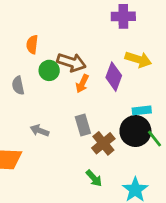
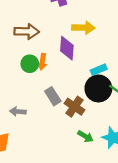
brown arrow: (71, 62) -> (27, 31), moved
green circle: (49, 70) -> (30, 64), moved
green arrow: (94, 178) -> (85, 136), moved

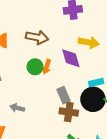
purple diamond: (67, 48) -> (71, 58), turned -30
gray rectangle: (53, 96) -> (63, 95), moved
brown cross: (74, 107) -> (69, 112), turned -36

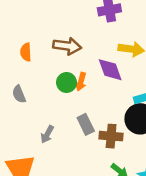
gray rectangle: (63, 95) -> (86, 124), moved
gray arrow: (17, 108) -> (47, 134), turned -72

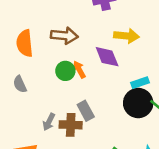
orange semicircle: (26, 52) -> (25, 43), size x1.5
orange arrow: (81, 82) -> (79, 70), turned 138
brown cross: (111, 136) -> (71, 125), moved

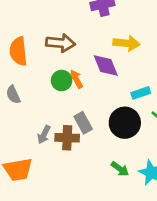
black circle: (138, 103) -> (125, 123), moved

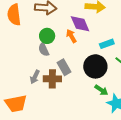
orange arrow: (76, 79) -> (71, 36), moved
gray semicircle: (13, 95) -> (44, 50), moved
green arrow: (120, 169) -> (101, 90), moved

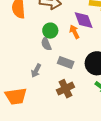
gray rectangle: (64, 67) -> (66, 63), turned -42
brown cross: (52, 79) -> (65, 89), moved, turned -30

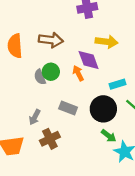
gray semicircle: (46, 44) -> (40, 77), moved
brown cross: (65, 89) -> (50, 139), moved

